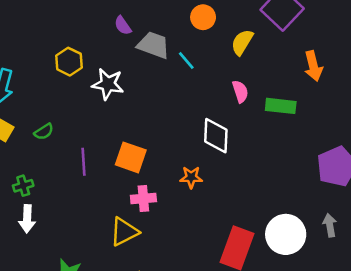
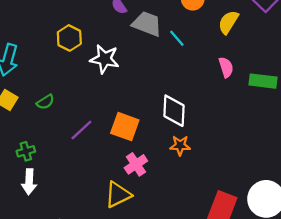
white diamond: (216, 136) -> (174, 111), moved
purple line: (84, 162) -> (81, 130), turned 50
pink cross: (143, 198) -> (136, 164), turned -30

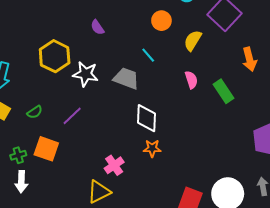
gray trapezoid: (147, 24) -> (126, 78), moved
yellow hexagon: (69, 38) -> (55, 56), size x1.4
green rectangle: (263, 81) -> (224, 91), turned 50
orange square: (125, 127) -> (46, 149), moved
purple line: (81, 130) -> (72, 116), moved

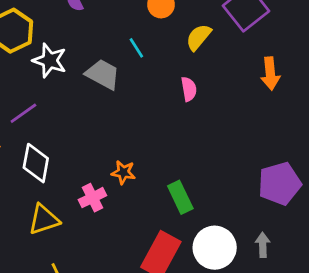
green rectangle: (224, 91) -> (180, 197), moved
white diamond: (146, 118) -> (36, 163), moved
pink cross: (114, 165) -> (92, 198), moved

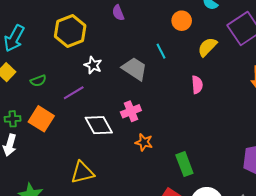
white star: (50, 60) -> (93, 65), moved, size x0.7
white diamond: (36, 163) -> (99, 125), moved, turned -44
pink cross: (92, 198) -> (131, 111), moved

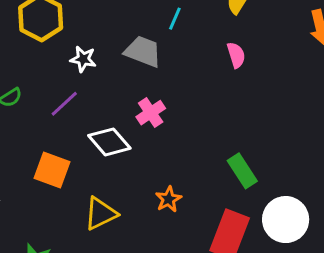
cyan line: (161, 51) -> (175, 19), turned 63
orange square: (41, 119) -> (52, 170), moved
orange star: (144, 142) -> (168, 199), moved, turned -30

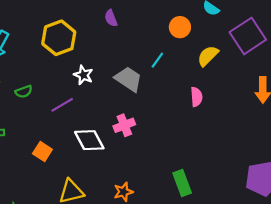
orange square: (52, 170) -> (42, 151), size x0.7

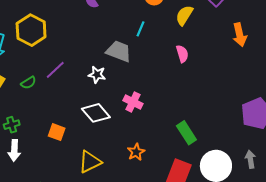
yellow hexagon: (59, 38) -> (31, 30), moved
white star: (83, 75) -> (97, 75), moved
purple line: (62, 105) -> (55, 70), moved
pink cross: (124, 125) -> (133, 102), moved, turned -30

